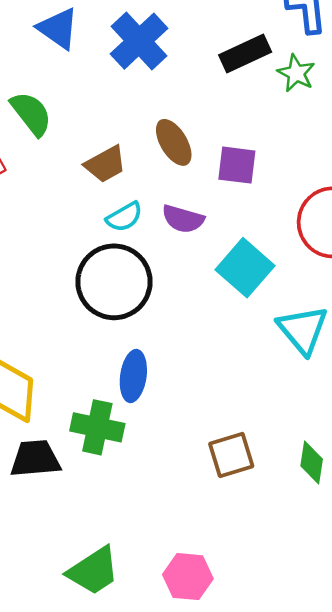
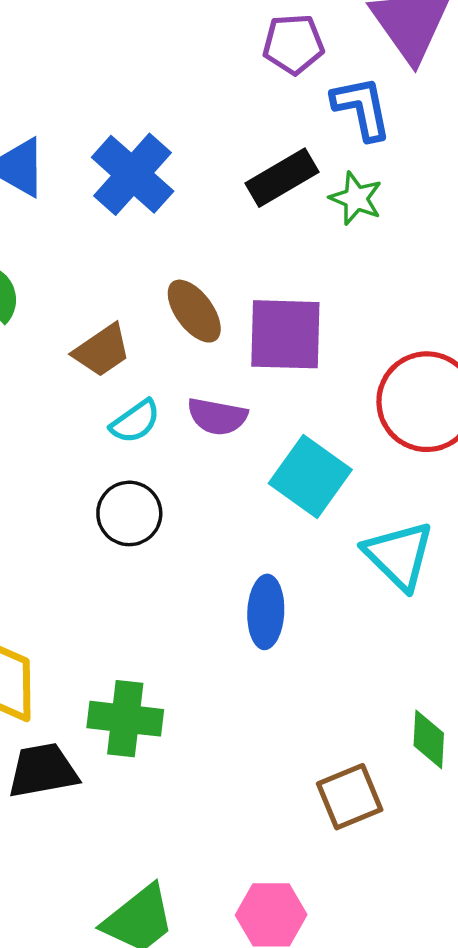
purple square: (237, 165) -> (285, 334), size x1.4
black circle: (114, 282) -> (129, 513), size x0.6
blue ellipse: (133, 376) -> (266, 612), moved
brown square: (231, 455) -> (350, 797), moved

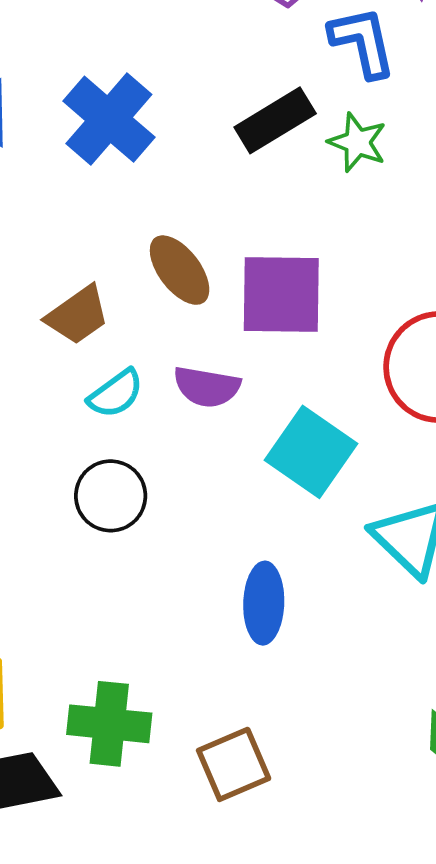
brown square: (350, 797) -> (234, 764), moved

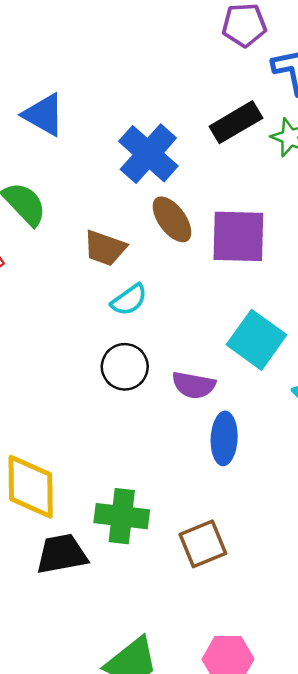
blue cross: (109, 119) -> (148, 154), moved
brown trapezoid: (78, 315) -> (105, 248), turned 54
purple semicircle: (207, 387) -> (194, 385), moved

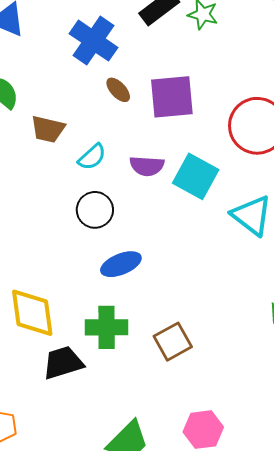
brown ellipse: (172, 219) -> (118, 90), size x0.7
brown trapezoid: (105, 248) -> (48, 129), moved
purple semicircle: (194, 385) -> (147, 166), moved
blue ellipse: (224, 438) -> (121, 264), moved, turned 72

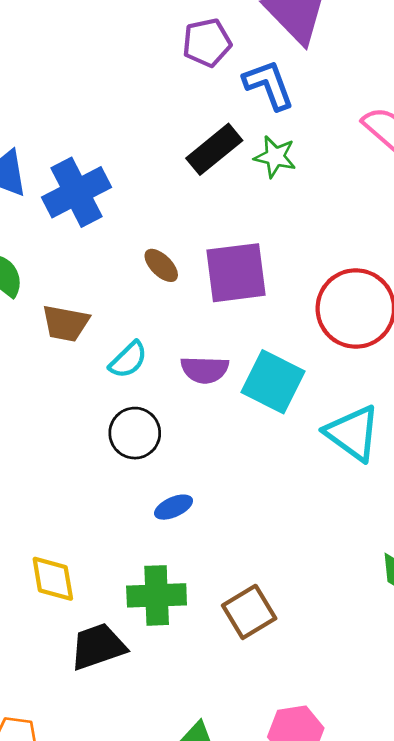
blue cross: (93, 41) -> (76, 192), moved, turned 30
blue ellipse: (121, 264) -> (174, 507), size x0.7
yellow diamond: (32, 313) -> (53, 579), size x0.7

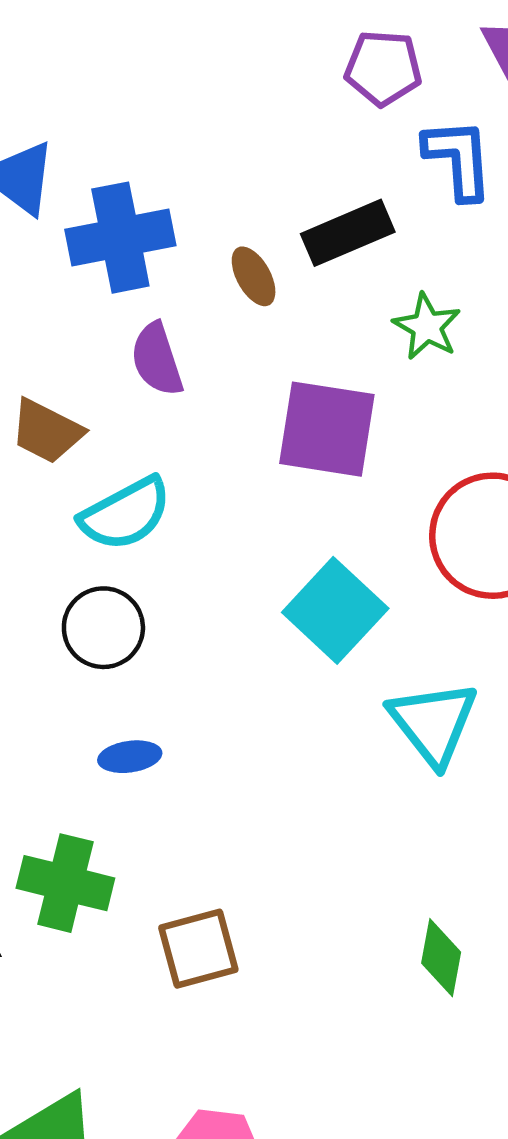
green star: (275, 157) -> (427, 327), moved
brown ellipse: (161, 265) -> (254, 276), moved
cyan semicircle: (128, 360) -> (125, 514), size x1.4
purple semicircle: (205, 370) -> (157, 359), moved, turned 54

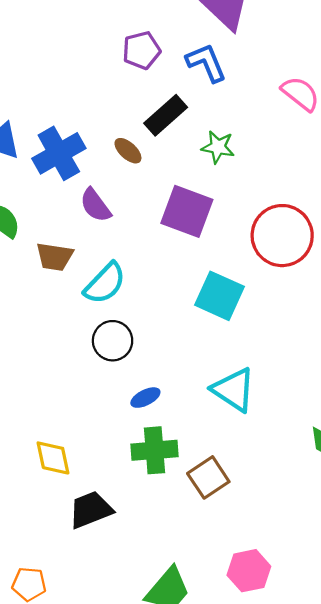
purple pentagon: (383, 68) -> (142, 50), moved
purple square: (327, 429) -> (187, 211), turned 30
cyan triangle: (433, 723) -> (234, 390), moved
green cross: (65, 883) -> (155, 450), moved

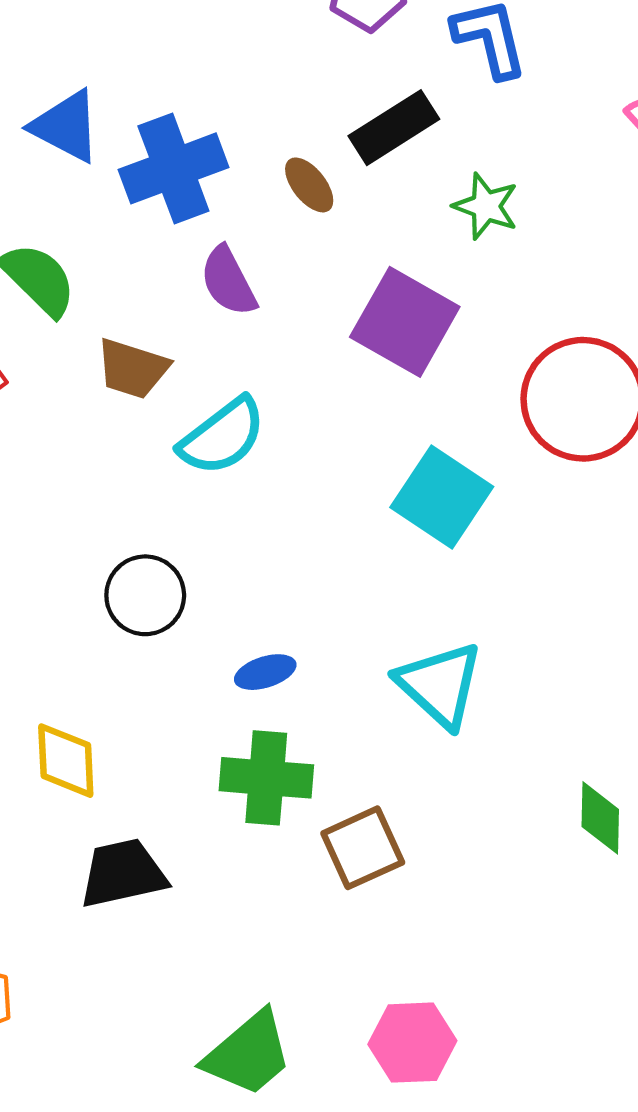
black circle: (113, 341) -> (145, 595), moved

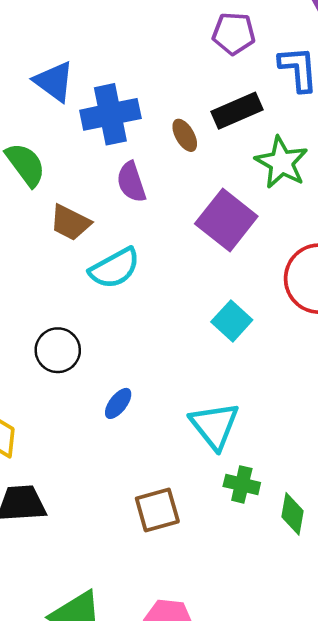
green star: (486, 206) -> (282, 162), size x1.4
cyan square: (442, 497) -> (232, 321), size x0.7
blue ellipse: (265, 672) -> (118, 403), turned -44
green cross: (266, 778) -> (242, 484), moved, size x0.7

